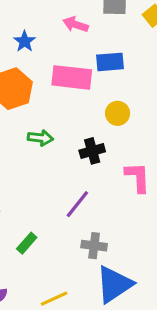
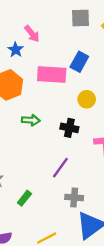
pink arrow: (76, 24) -> (32, 34), moved, turned -144
blue rectangle: (110, 62) -> (79, 62), turned -54
black cross: (92, 151) -> (69, 128), turned 30

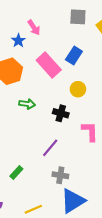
pink rectangle: (52, 75) -> (49, 65), turned 40

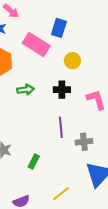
purple line: (50, 148) -> (61, 127), turned -30
gray cross: (60, 175) -> (84, 142), moved

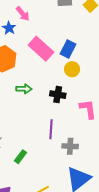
blue rectangle: (59, 28) -> (68, 49), moved

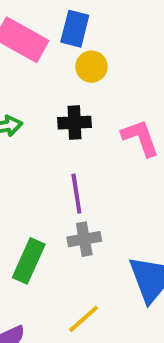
gray cross: (70, 146) -> (84, 239), moved
green rectangle: (21, 157) -> (29, 261), size x1.5

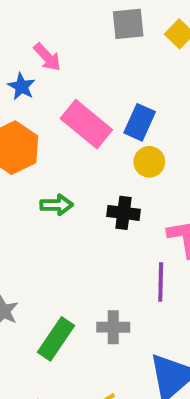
purple line: (76, 194) -> (161, 282), moved

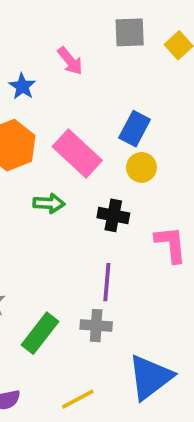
pink arrow: (47, 57) -> (70, 61), moved
pink rectangle: (86, 124) -> (77, 153), moved
purple line: (161, 282) -> (107, 282), moved

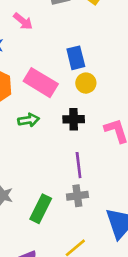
blue rectangle: (135, 129) -> (76, 58), turned -30

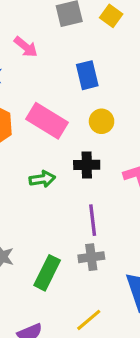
blue rectangle: (76, 58) -> (87, 75), moved
green arrow: (29, 120) -> (42, 179), moved

